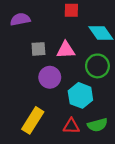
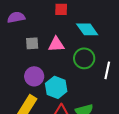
purple circle: (50, 77) -> (34, 76), moved
cyan hexagon: (80, 95) -> (56, 87), moved

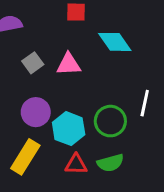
gray square: (32, 43) -> (33, 63), turned -32
green circle: (84, 58) -> (110, 121), moved

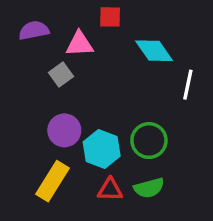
pink triangle: (69, 64) -> (80, 44), moved
white line: (145, 103) -> (188, 85), moved

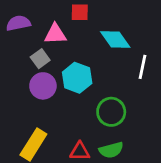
purple circle: (64, 130) -> (43, 86), moved
cyan hexagon: (102, 149) -> (77, 78), moved

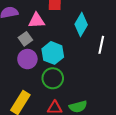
cyan diamond: (115, 40) -> (81, 25), turned 65
green circle: (111, 112) -> (53, 78), moved

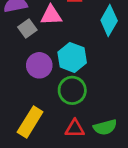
gray square: (25, 39) -> (27, 28), moved

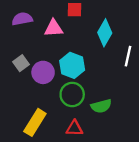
gray square: (27, 28) -> (21, 63), moved
green semicircle: (105, 127) -> (101, 106), moved

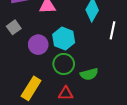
gray square: (21, 63) -> (14, 27), moved

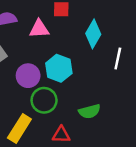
green circle: (64, 64) -> (44, 100), moved

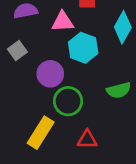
cyan hexagon: (59, 68) -> (83, 48), moved
green semicircle: (90, 111) -> (119, 90), moved

